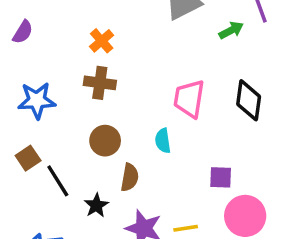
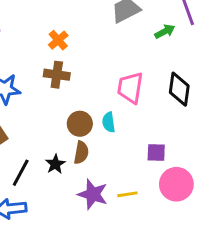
brown circle: (105, 141) -> (80, 124), moved
black line: (58, 181) -> (21, 173), moved, turned 60
black star: (96, 205) -> (55, 164), moved

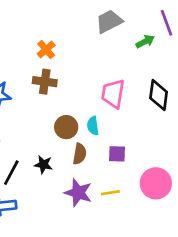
brown semicircle: (81, 153) -> (80, 154), moved
purple square: (156, 153) -> (117, 154), moved
black star: (55, 164) -> (43, 165), turned -30

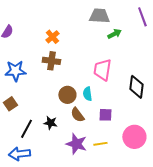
gray trapezoid: (109, 21) -> (99, 16), turned 30
green arrow: (145, 41) -> (114, 34), moved
black diamond: (159, 95) -> (136, 87), moved
brown semicircle: (80, 154) -> (77, 115), turned 133

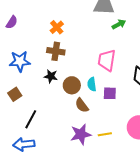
purple square: (105, 115) -> (110, 93), moved
black star: (50, 123) -> (51, 76), moved
purple star: (76, 144) -> (81, 134), turned -30

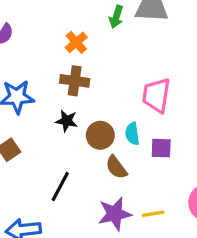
green arrow: (119, 24) -> (116, 17), moved, turned 136
black line: (31, 119) -> (60, 187), moved

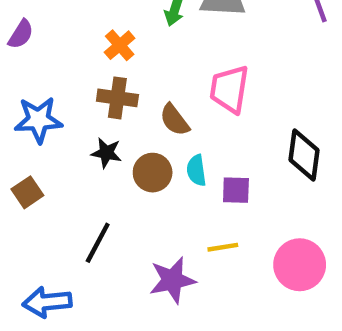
pink trapezoid: (156, 95) -> (229, 89), moved
brown semicircle: (116, 167) -> (174, 120), moved
yellow line: (153, 214) -> (223, 247), moved

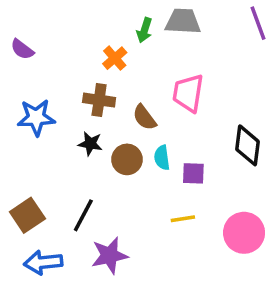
purple semicircle: (21, 34) -> (22, 49), turned 95
orange cross: (120, 45) -> (115, 58), moved
brown square: (27, 192) -> (27, 215), moved, size x1.4
purple star: (172, 280) -> (110, 255), moved

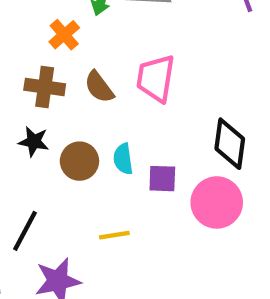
brown semicircle: (144, 117) -> (99, 87), moved
yellow line: (183, 219) -> (114, 235), moved
pink circle: (244, 233) -> (217, 202), moved

